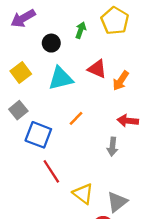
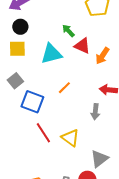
green arrow: (81, 30) -> (68, 31), moved, turned -64
black circle: (51, 43) -> (20, 27), moved
yellow square: (21, 72) -> (17, 49), turned 36
yellow triangle: (83, 194) -> (70, 138), moved

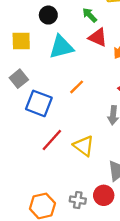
black circle: (20, 27) -> (48, 15), moved
green arrow: (68, 31) -> (90, 15), moved
red line: (43, 133) -> (52, 140), turned 75

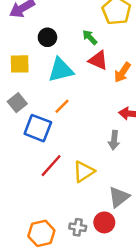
orange line: (77, 87) -> (62, 106), moved
yellow triangle: (84, 146) -> (84, 172), turned 50

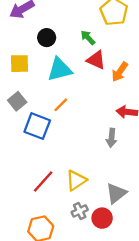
red line: (51, 166) -> (43, 181), moved
yellow triangle: (84, 172) -> (76, 180), moved
gray cross: (78, 227) -> (80, 211), moved, turned -35

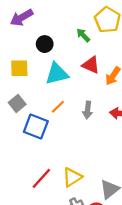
green arrow: (88, 38) -> (83, 35), moved
gray arrow: (112, 138) -> (88, 110), moved

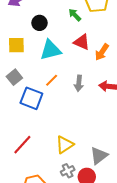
red line: (41, 178) -> (22, 145), moved

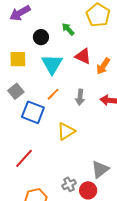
green arrow: (75, 15) -> (68, 29), moved
cyan triangle: (51, 50) -> (52, 64), turned -45
yellow triangle: (65, 145) -> (66, 131), moved

